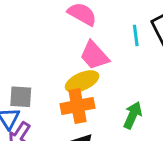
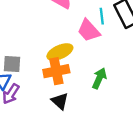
pink trapezoid: (94, 55) -> (89, 30), moved

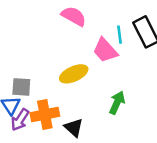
orange cross: (56, 71) -> (45, 114), moved

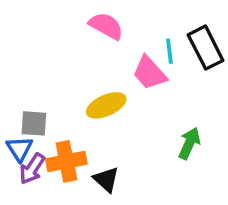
green arrow: (117, 103) -> (189, 143), moved

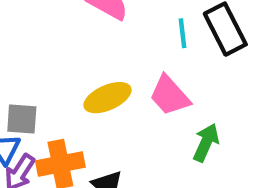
pink trapezoid: (150, 73) -> (170, 95), moved

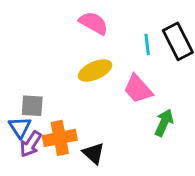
yellow ellipse: (107, 98) -> (95, 71), moved

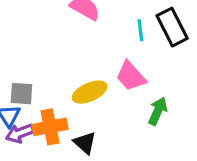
yellow ellipse: (95, 71) -> (90, 92), moved
purple arrow: (31, 144) -> (20, 133), turned 36

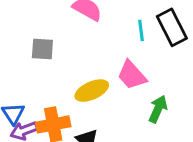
gray square: (21, 94) -> (42, 49), moved

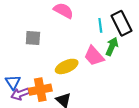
green arrow: (158, 109) -> (112, 46), moved

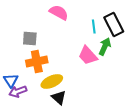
yellow ellipse: (67, 66) -> (52, 82), moved
orange cross: (40, 90) -> (37, 62), moved

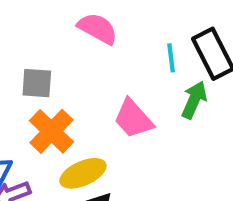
pink trapezoid: (88, 56) -> (133, 119), moved
orange cross: (37, 62) -> (51, 131), turned -35

